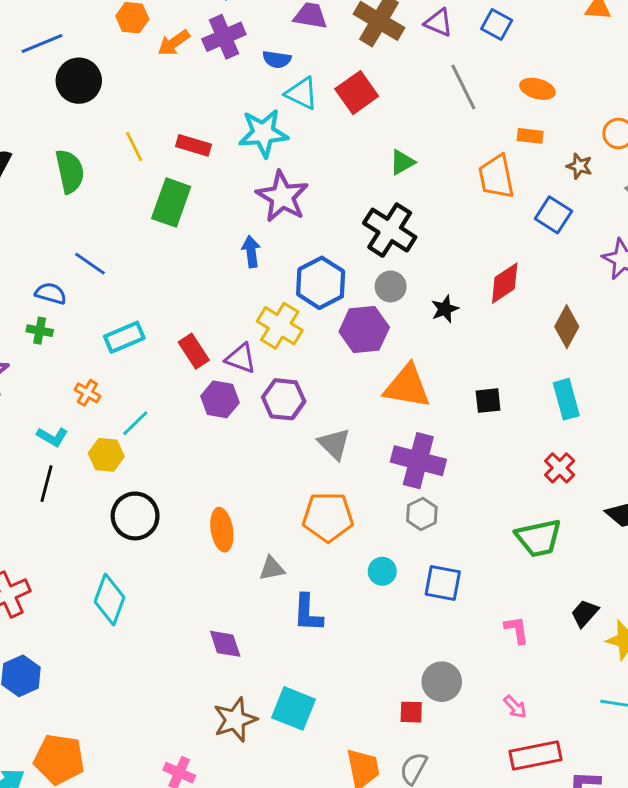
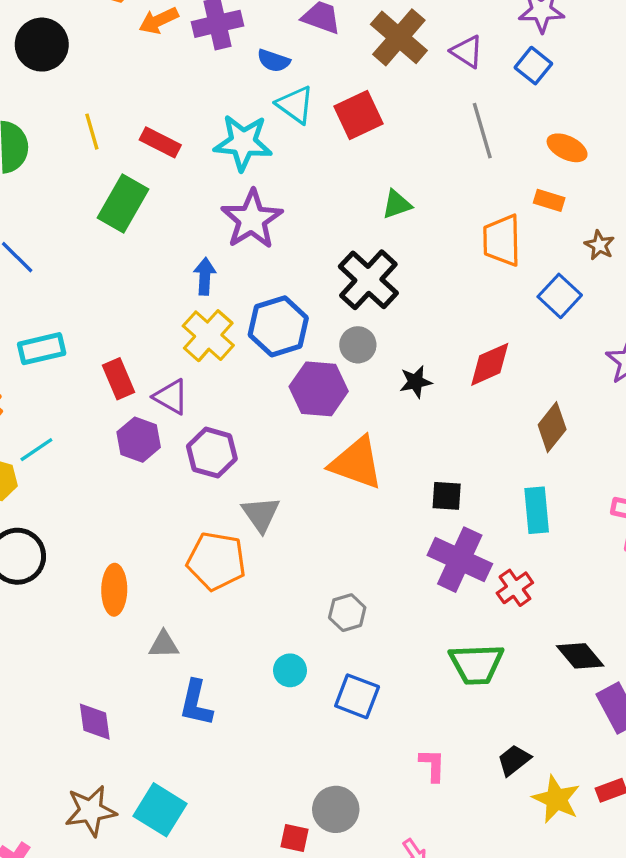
yellow cross: (280, 326) -> (208, 336), moved
purple cross: (418, 461) -> (460, 560), moved
orange pentagon: (328, 517) -> (216, 561), moved

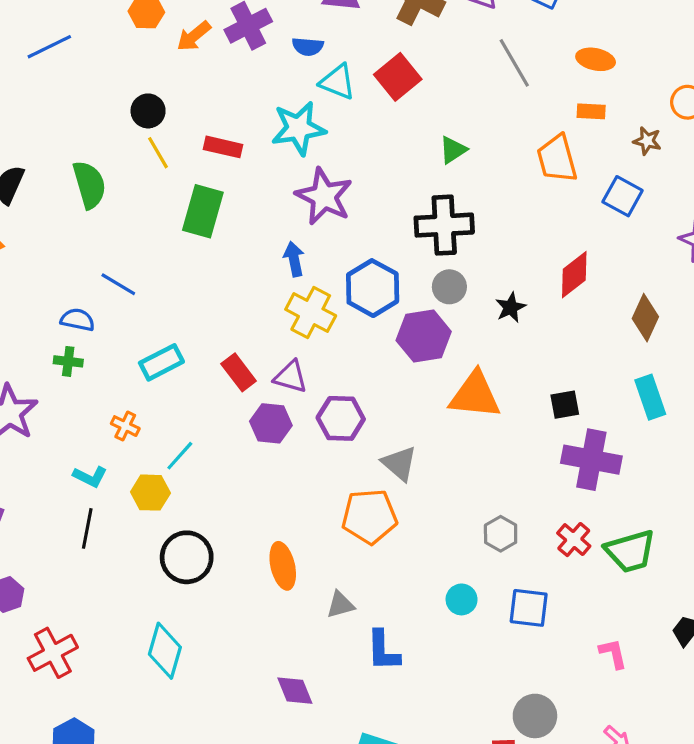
black circle: (42, 45) -> (148, 111), moved, size x0.7
black cross: (368, 280) -> (444, 225), turned -32
red cross: (515, 588) -> (574, 540), moved

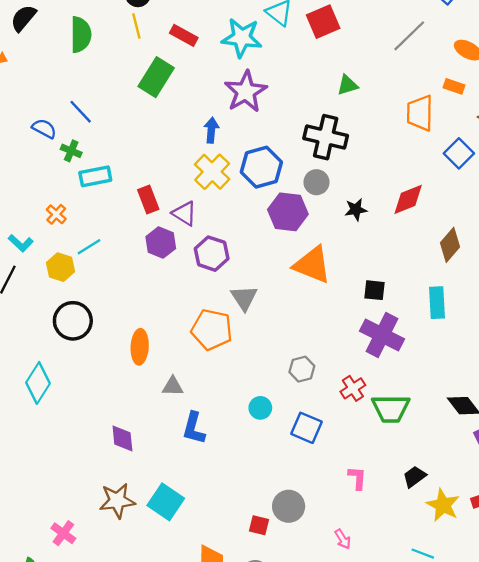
gray line: (514, 63) -> (409, 36), turned 60
green cross: (68, 361) -> (71, 151), moved

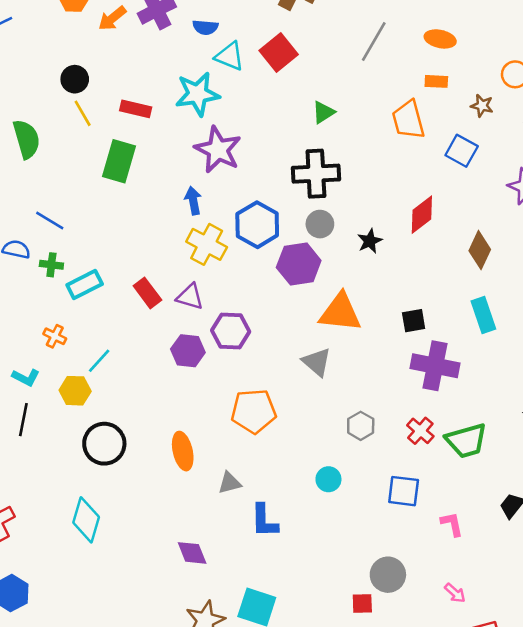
purple hexagon: (161, 243) -> (188, 351), moved
gray triangle: (244, 298) -> (317, 362), moved
blue square: (307, 428) -> (404, 491), moved

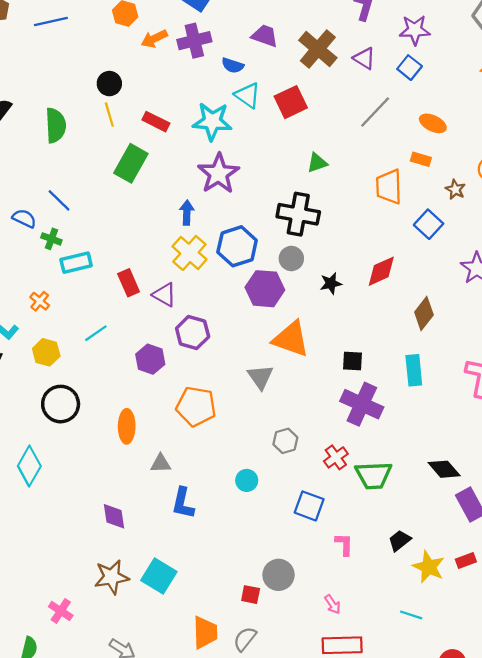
purple hexagon: (188, 351) -> (150, 359), moved
cyan line: (99, 361) -> (96, 333), moved

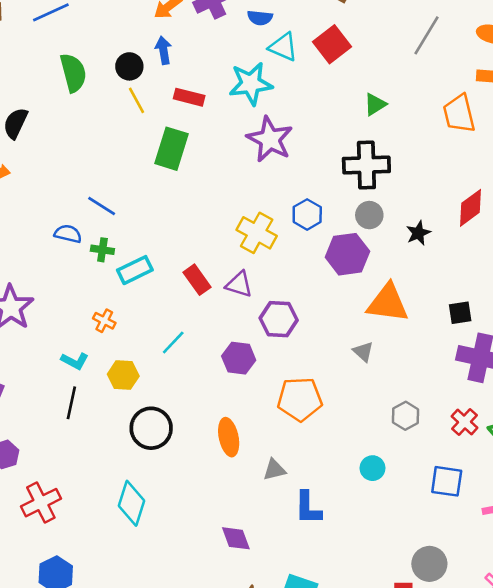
green semicircle: (56, 125) -> (73, 73), moved
blue arrow: (187, 213) -> (163, 50), moved
blue hexagon: (237, 246) -> (307, 214), size x0.7
gray triangle: (260, 377) -> (363, 352), size x0.7

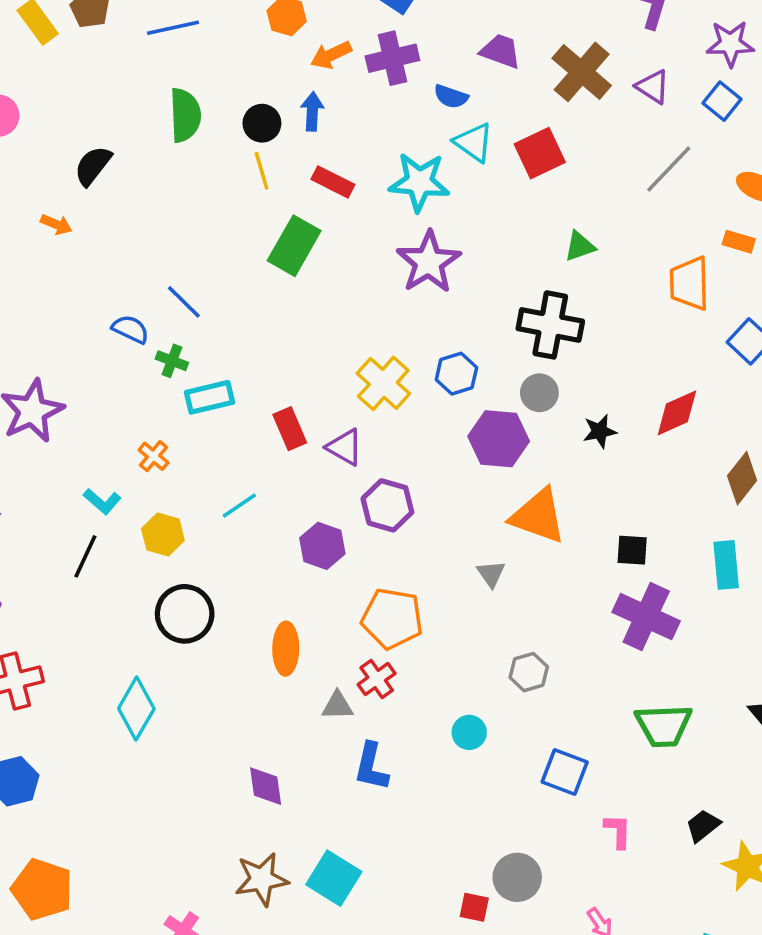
red cross: (465, 422) -> (377, 679), moved

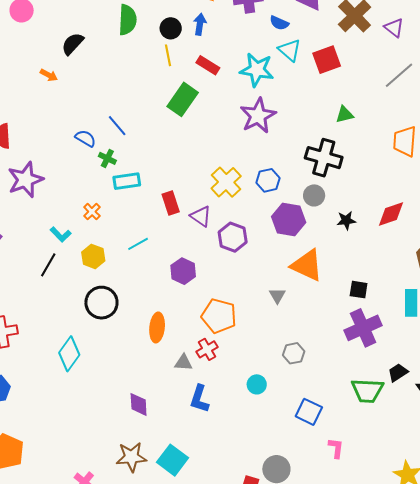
purple hexagon: (387, 505) -> (233, 237), moved
purple cross: (646, 617) -> (363, 328), turned 36
black trapezoid: (703, 826) -> (398, 373), moved

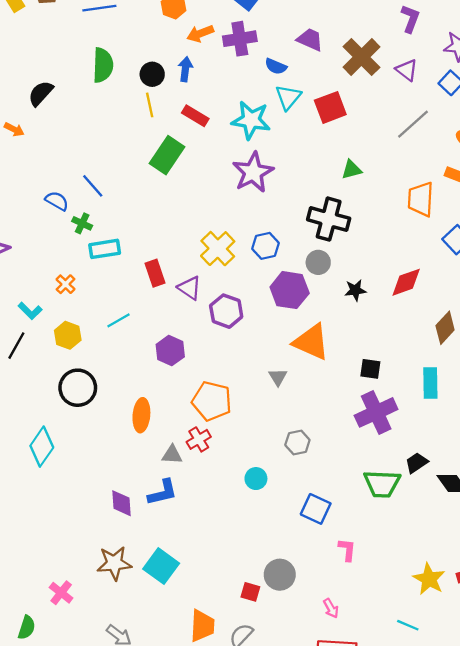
cyan triangle: (290, 50) -> (288, 97), turned 30
blue L-shape: (199, 399) -> (163, 492), moved, turned -120

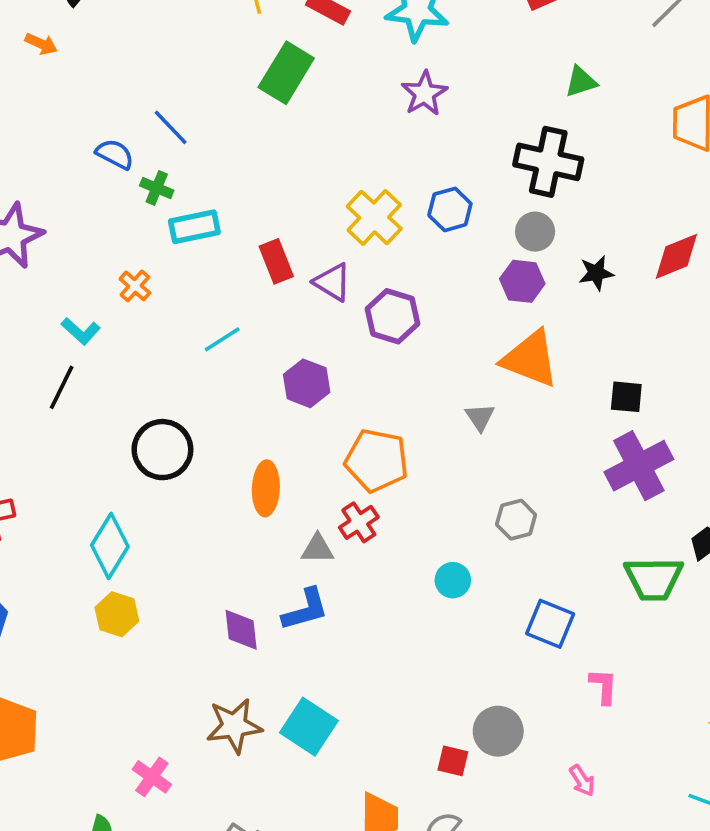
purple star: (253, 172) -> (424, 93), size x0.7
purple hexagon: (290, 290) -> (522, 281), moved, size x0.7
yellow hexagon: (68, 335) -> (117, 614), moved

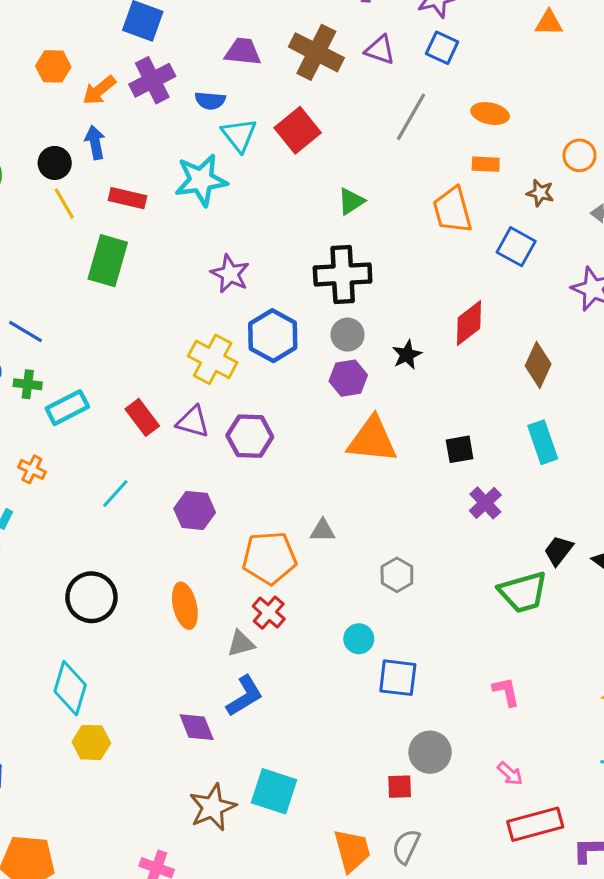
purple star: (424, 93) -> (230, 274), moved
blue hexagon: (450, 209) -> (273, 336), size x1.4
gray triangle: (480, 417) -> (323, 531), moved, turned -40
purple cross: (639, 466) -> (485, 503), size x0.6
blue square: (550, 624) -> (398, 678), moved

